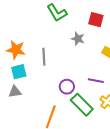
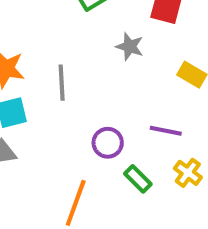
green rectangle: (82, 105) -> (138, 179), size x0.6

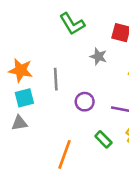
purple circle: (108, 143) -> (85, 102), moved

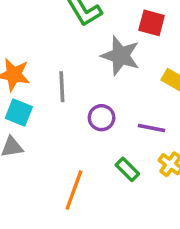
gray star: (98, 56) -> (120, 56), size x1.6
cyan square: (24, 98) -> (19, 113), turned 36

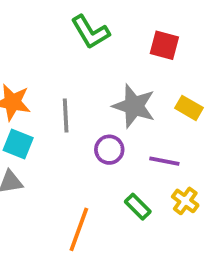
gray star: (120, 56) -> (134, 106), moved

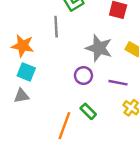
gray line: (66, 116) -> (56, 27), moved
green rectangle: (138, 207) -> (88, 111), moved

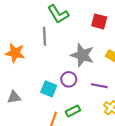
cyan square: (26, 72) -> (49, 89), moved
green rectangle: (88, 111) -> (73, 111), turned -72

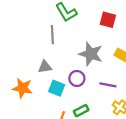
orange star: (15, 53) -> (22, 88), moved
gray triangle: (14, 97) -> (45, 67), moved

